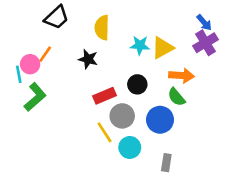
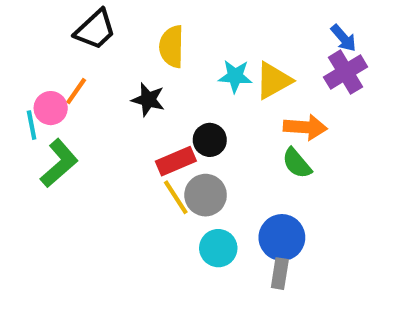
black circle: (137, 84) -> (210, 140), moved
blue circle: (160, 120) -> (282, 238), moved
yellow line: (105, 132) -> (176, 197), moved

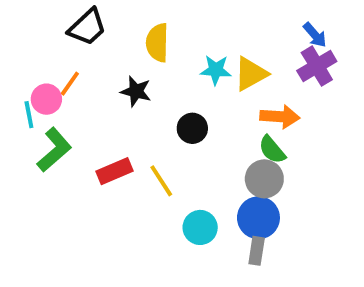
red rectangle: (176, 161) -> (115, 171), moved
gray circle: (206, 195) -> (264, 179), moved

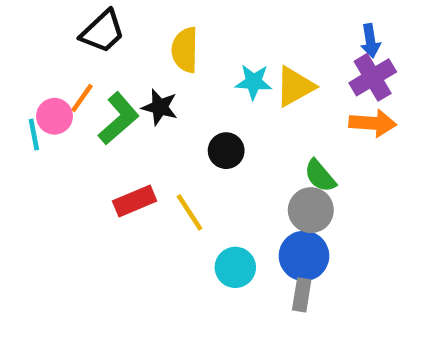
blue arrow: (315, 35) -> (370, 41), turned 32
orange arrow: (280, 117) -> (373, 123), moved
green L-shape: (54, 150) -> (119, 119), moved

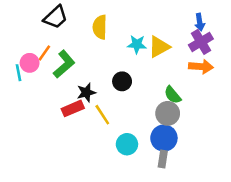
black star: (160, 107) -> (86, 92), moved, turned -30

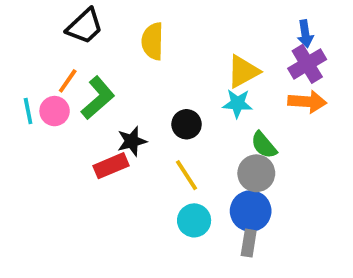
cyan star: (137, 44) -> (237, 104), moved
pink circle: (30, 63) -> (55, 111), moved
yellow line: (102, 115) -> (187, 175), moved

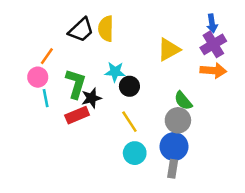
black trapezoid: (85, 26) -> (81, 30), moved
green L-shape: (98, 98) -> (76, 84), moved, turned -32
cyan star: (237, 104) -> (115, 72), moved
cyan line: (28, 111) -> (46, 98), moved

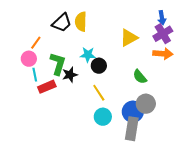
red rectangle: (77, 115) -> (47, 87), moved
gray circle: (178, 120) -> (146, 104), moved
gray rectangle: (173, 169) -> (132, 129), size x1.6

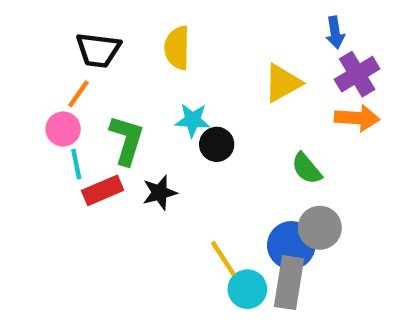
blue arrow: (162, 18) -> (335, 32), moved
black trapezoid: (62, 23) -> (98, 50), moved, turned 50
black star: (70, 75) -> (160, 193), moved
yellow line: (99, 93) -> (223, 258), moved
cyan circle: (103, 117) -> (247, 289), moved

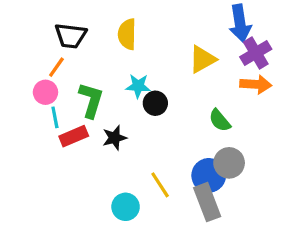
blue arrow: (335, 32) -> (240, 23), size x1.6
gray rectangle: (289, 283) -> (207, 202), turned -30
cyan circle: (247, 289) -> (126, 207), moved

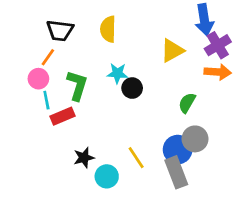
green semicircle: (220, 120) -> (187, 103), turned 70
black star: (115, 138) -> (84, 158), moved

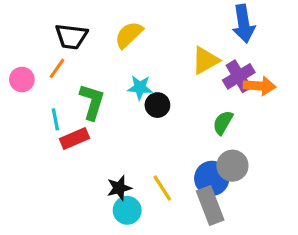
yellow semicircle: (108, 29) -> (129, 35), turned 45
purple cross: (218, 45) -> (239, 76), moved
pink circle: (38, 79) -> (22, 80), moved
black star: (84, 158) -> (119, 188), moved

